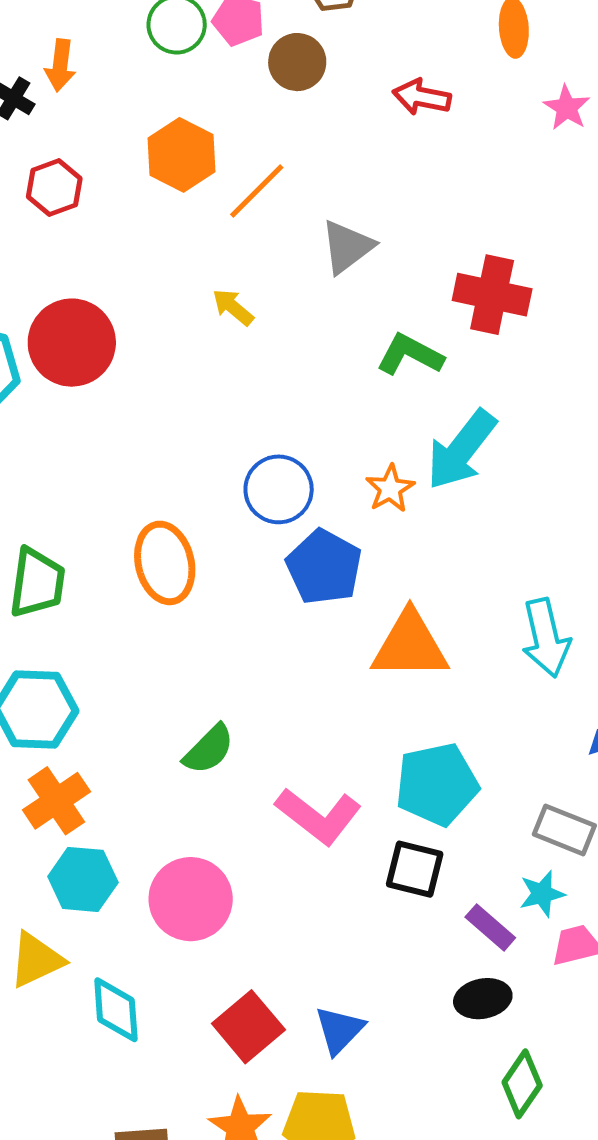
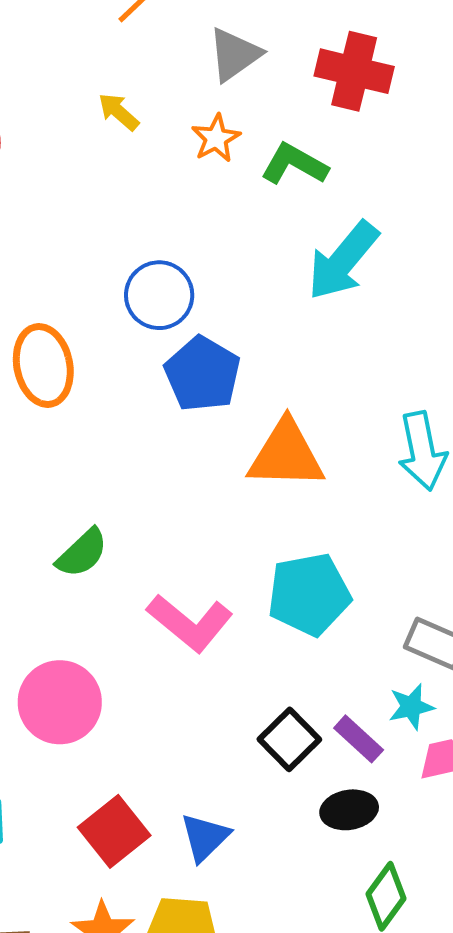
red cross: (492, 295) -> (354, 71), moved
orange star: (390, 489) -> (216, 138), moved
black square: (415, 869) -> (289, 739), moved, turned 30

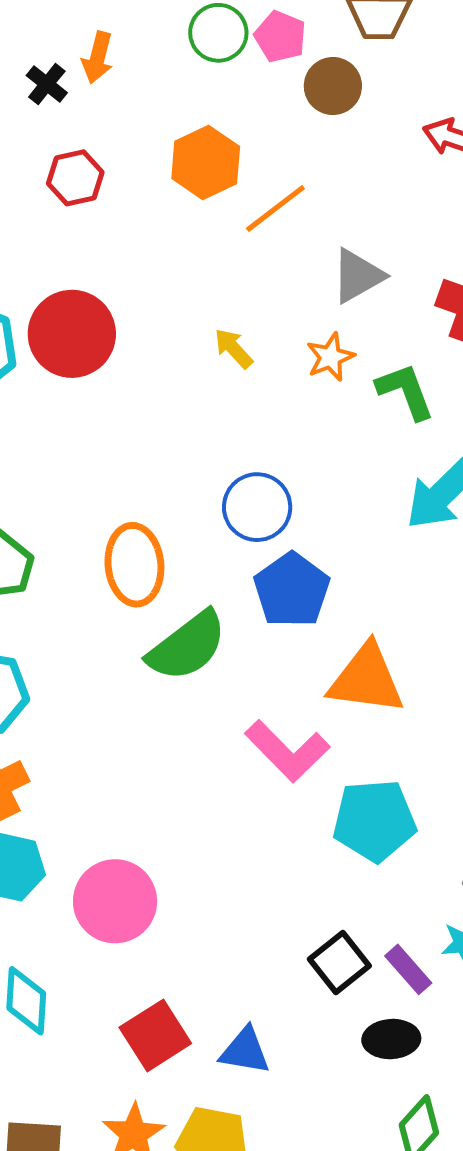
yellow arrow: (119, 112) -> (234, 348), moved
green L-shape: (294, 164) -> (405, 391), turned 34
green semicircle: (82, 553) -> (187, 646), moved, size x1.5
pink L-shape: (190, 623) -> (287, 751), moved
blue triangle: (205, 837) -> (245, 1051), turned 48

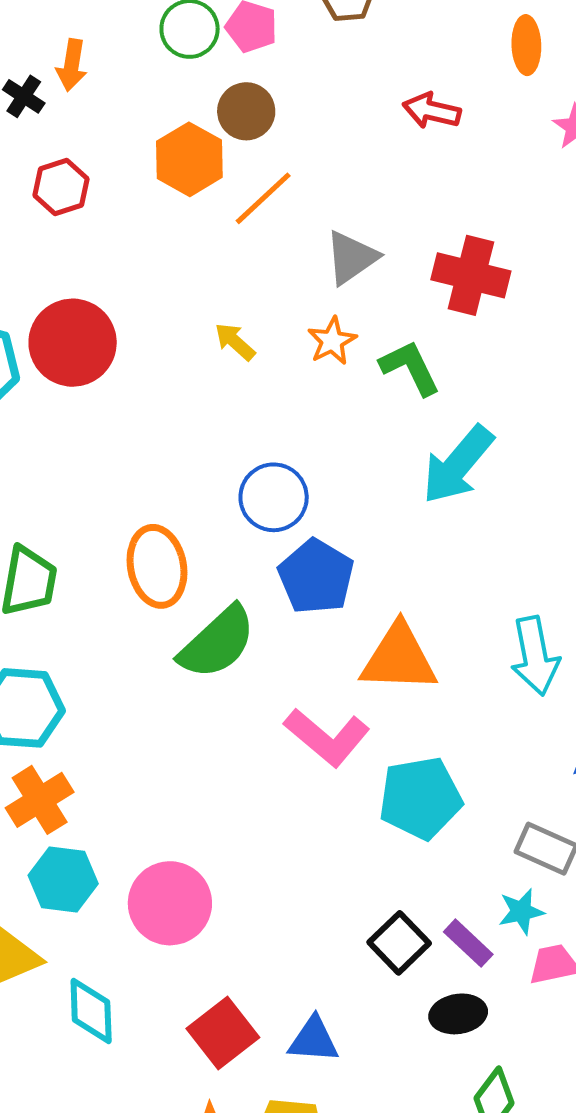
brown circle: (333, 86) -> (246, 111), moved

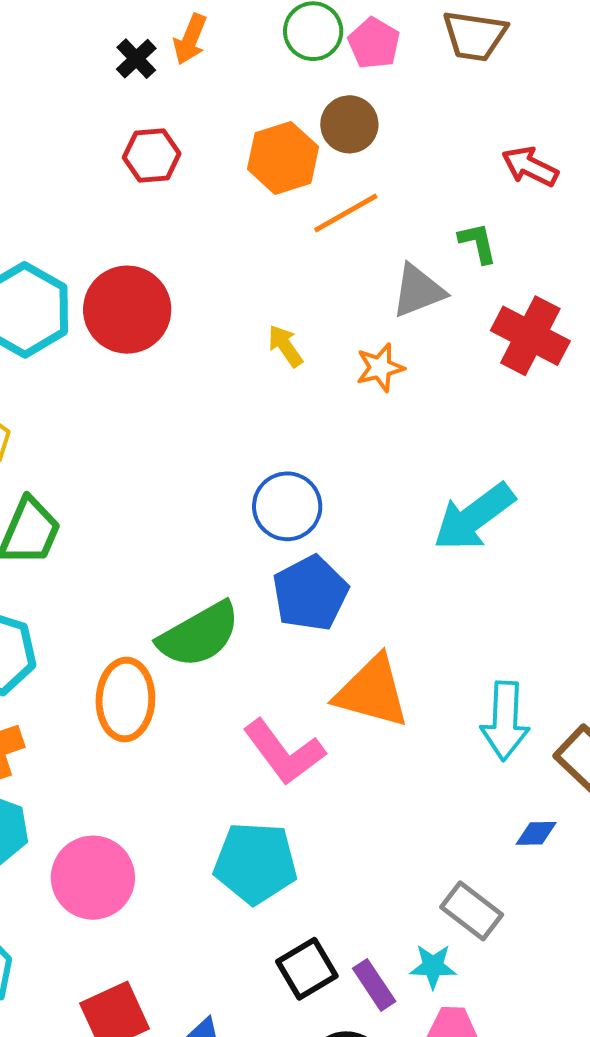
green L-shape: (410, 368) -> (478, 243), moved, size x0.7
orange ellipse: (157, 566) -> (125, 700), moved
cyan pentagon: (420, 798) -> (255, 863), moved

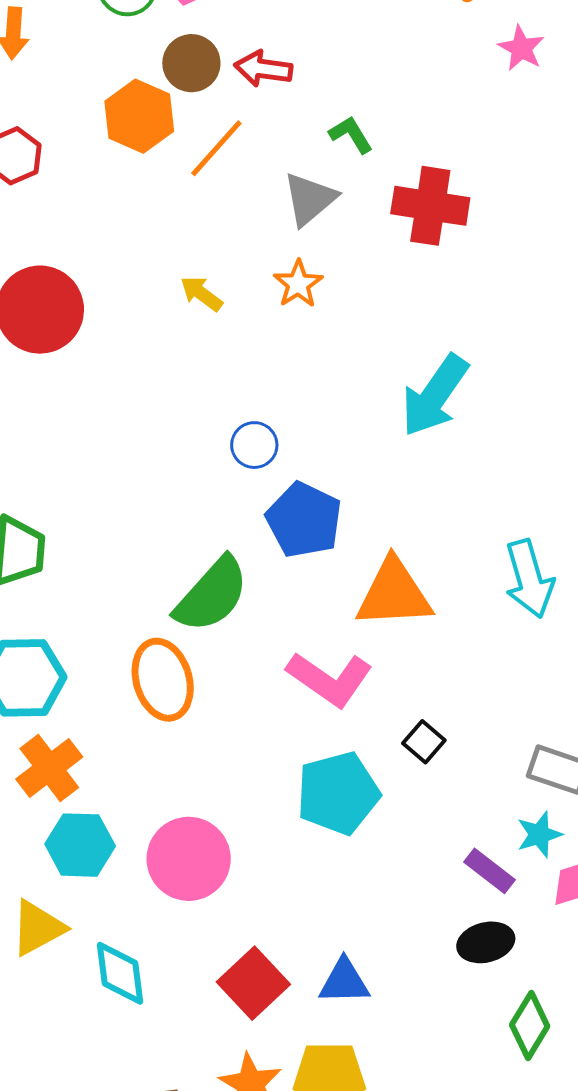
red arrow: (530, 166) -> (263, 69), moved
blue circle: (287, 506) -> (254, 445), size x0.7
black square: (307, 969) -> (424, 742), moved, size x0.7

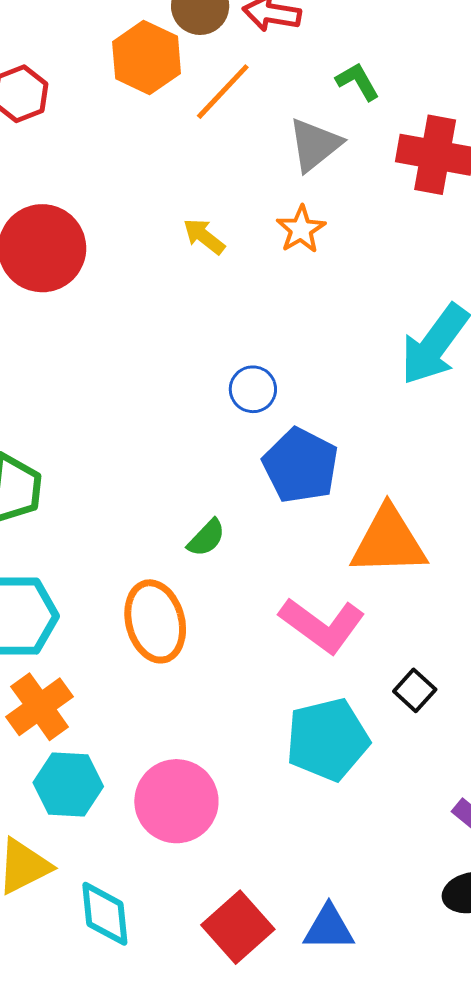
green semicircle: (212, 595) -> (206, 538), size x0.5

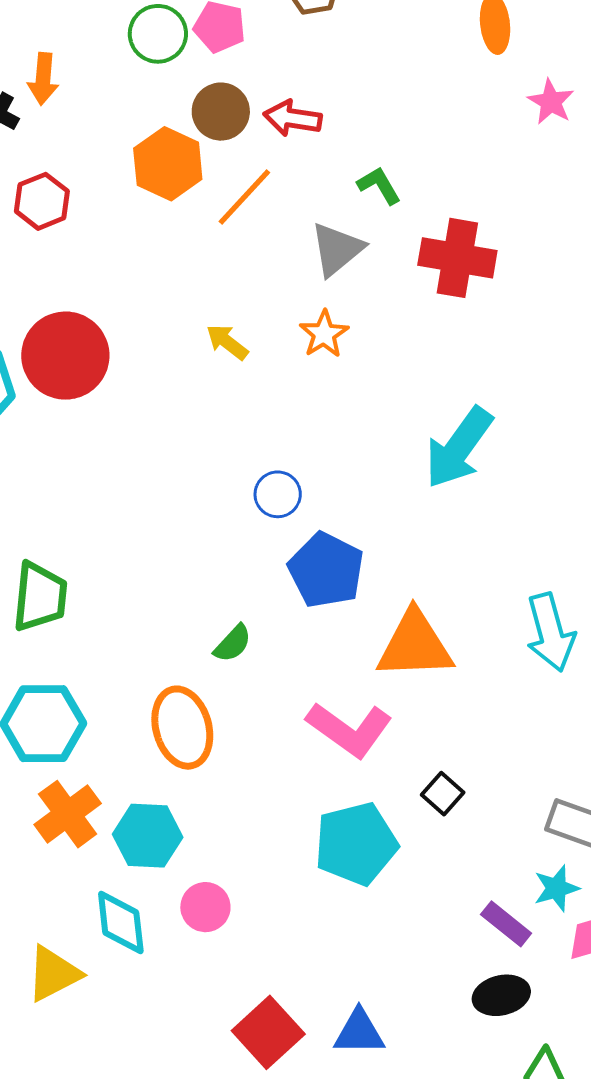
cyan hexagon: (68, 785) -> (148, 836), moved
pink circle: (176, 801) -> (205, 907), size x0.6
cyan diamond: (105, 914) -> (121, 922), moved

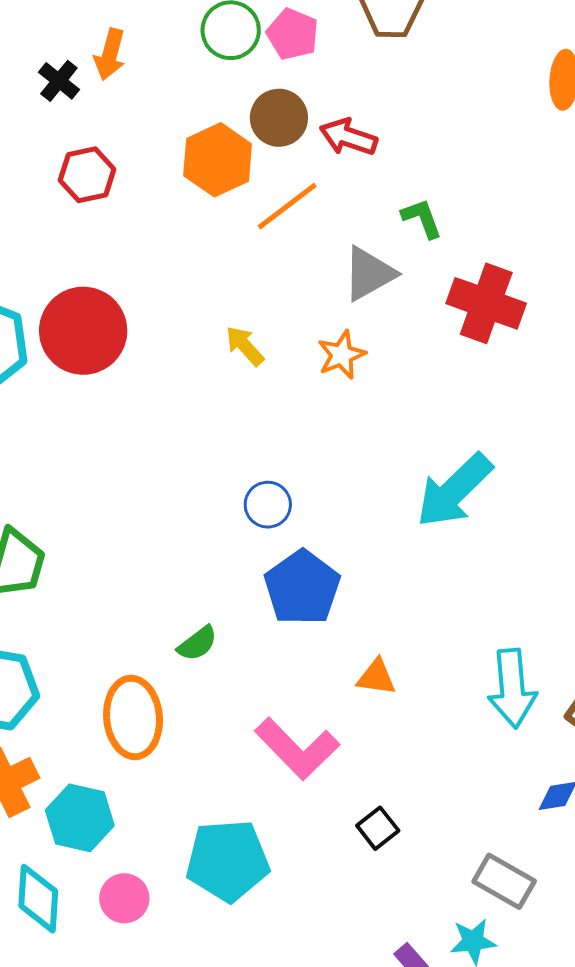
orange triangle: (415, 645) -> (376, 677), size x0.5
cyan pentagon: (356, 844) -> (228, 861), moved

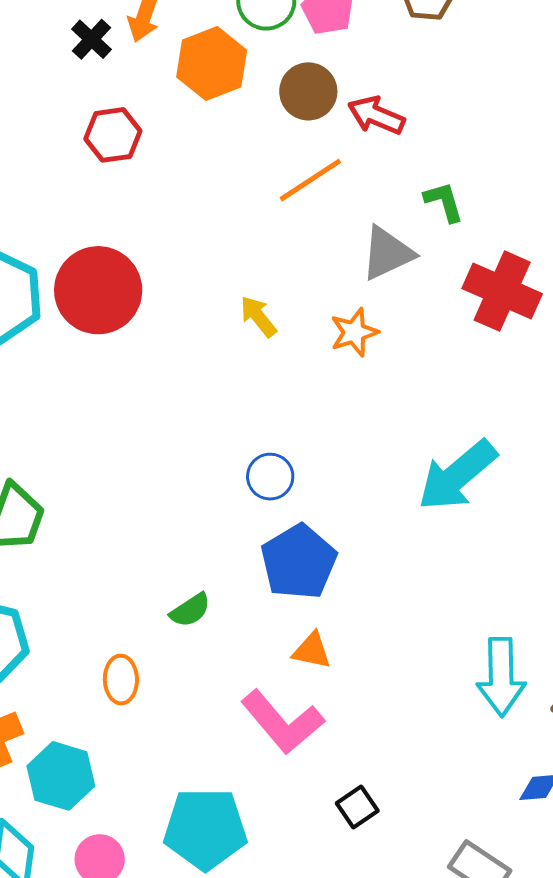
orange hexagon: (218, 160) -> (212, 64), moved
orange triangle: (376, 677) -> (312, 651), moved
orange ellipse: (133, 717) -> (121, 680), size x0.6

